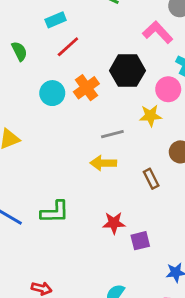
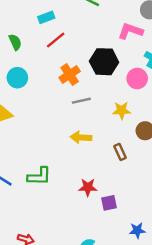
pink L-shape: (158, 32) -> (130, 31), turned -30
cyan circle: (52, 93) -> (17, 78), moved
yellow star: (150, 116) -> (122, 110), moved
gray line: (112, 134) -> (81, 101), moved

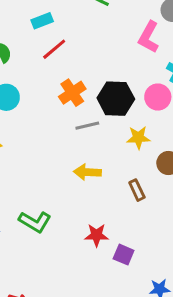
pink L-shape: (130, 31) -> (149, 37), turned -80
black hexagon: (104, 62) -> (116, 99), moved
green L-shape: (39, 176) -> (35, 222), turned 30
purple square: (109, 203) -> (124, 255), turned 35

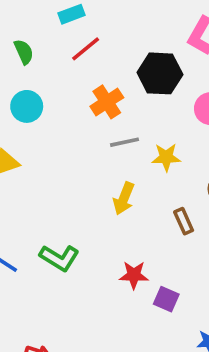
black hexagon: (116, 99) -> (160, 73), moved
yellow star: (138, 138) -> (166, 157), moved
yellow arrow: (87, 172) -> (124, 199), turned -72

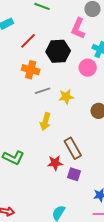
red line: (86, 49) -> (28, 41), moved
orange cross: (107, 102) -> (31, 70), turned -36
brown rectangle: (184, 221) -> (73, 148), moved, size x1.5

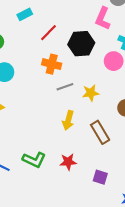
brown rectangle: (73, 148) -> (100, 132), moved
red star: (55, 163) -> (68, 162), moved

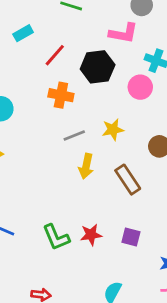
pink L-shape: (103, 18) -> (123, 33), turned -100
gray line: (65, 87) -> (74, 136), moved
green L-shape: (34, 160) -> (56, 237), moved, turned 45
red star: (68, 162) -> (91, 235), moved

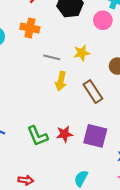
orange cross: (61, 95) -> (30, 28), moved
gray line: (74, 136) -> (52, 57), turned 35
purple square: (131, 237) -> (95, 136), size x1.6

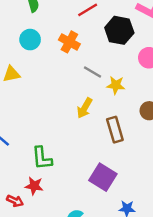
gray line: (52, 57) -> (92, 72), moved
red star: (64, 134) -> (34, 186), moved

